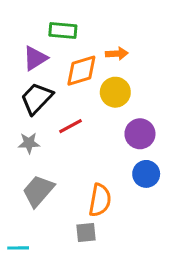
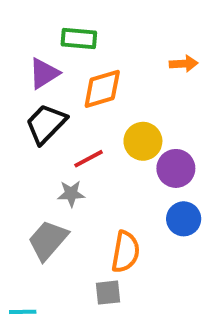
orange arrow: (117, 54) -> (184, 64), moved
yellow circle: (115, 92) -> (143, 141), moved
gray star: (29, 143) -> (71, 194), moved

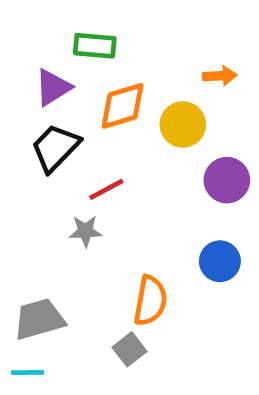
yellow circle: (143, 141) -> (183, 124), moved
purple circle: (176, 168) -> (227, 180), moved
gray trapezoid: (48, 240) -> (39, 319), moved, turned 33
gray square: (108, 293) -> (130, 349), turned -32

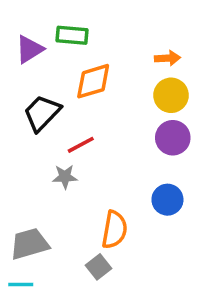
purple triangle: (53, 87) -> (30, 49), moved
yellow circle: (183, 124) -> (171, 95), moved

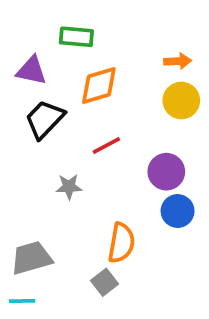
purple triangle: (30, 49) -> (31, 71), moved, turned 44
purple circle: (173, 138) -> (166, 172), moved
red line: (81, 145) -> (106, 145), moved

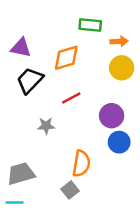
green rectangle: (76, 37) -> (90, 25), moved

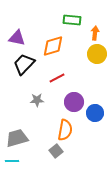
orange arrow: (119, 41) -> (95, 33), turned -80
purple circle: (112, 116) -> (74, 102), moved

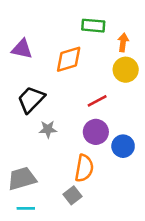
black trapezoid: (24, 64) -> (31, 99), moved
red line: (57, 78) -> (97, 101), moved
cyan line: (12, 161) -> (26, 208), moved

